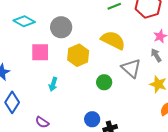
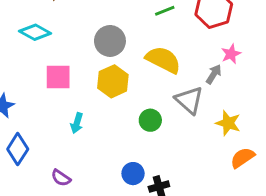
gray circle: (61, 27) -> (110, 41), moved
gray arrow: (156, 55) -> (214, 74), moved, turned 64

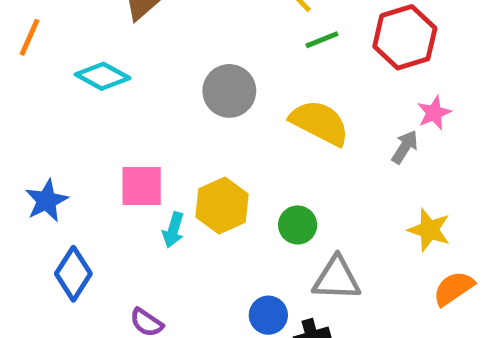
pink square: (58, 77) -> (142, 186), moved
yellow hexagon: (113, 81) -> (222, 205), moved
gray triangle: (189, 100) -> (337, 279), moved, turned -40

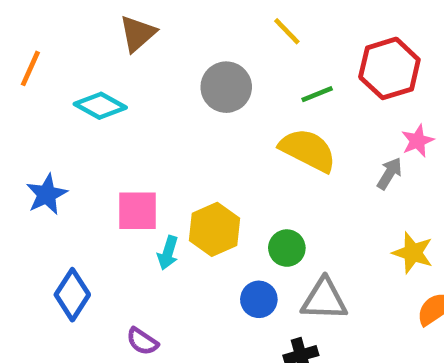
green line: (322, 40) -> (317, 94), moved
gray circle: (229, 91) -> (226, 87), moved
blue star: (47, 201) -> (47, 194), moved
blue circle: (268, 315) -> (259, 299), moved

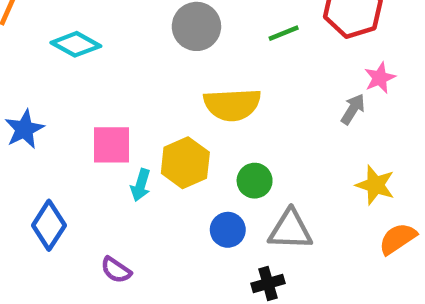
yellow semicircle: (308, 150) -> (232, 105), moved, turned 150

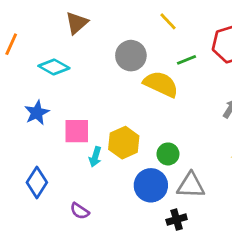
yellow semicircle: (232, 105) -> (161, 84), moved, turned -152
blue star: (24, 129) -> (37, 113), moved
blue circle: (228, 230) -> (151, 185), size x1.5

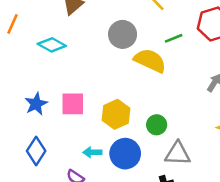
blue star: (37, 113) -> (36, 104), moved
cyan arrow: (95, 157) -> (92, 152), moved, turned 72
blue circle: (151, 185) -> (125, 154), moved

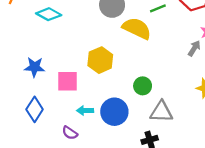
blue star: (36, 104) -> (35, 67), turned 30
pink square: (73, 104) -> (67, 81), moved
yellow hexagon: (116, 114) -> (100, 60), moved

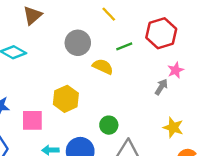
yellow semicircle: (137, 28) -> (103, 67), size x0.7

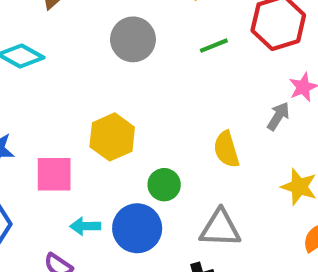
yellow semicircle: (103, 67) -> (226, 149), moved, turned -132
green circle: (109, 125) -> (164, 185), moved

